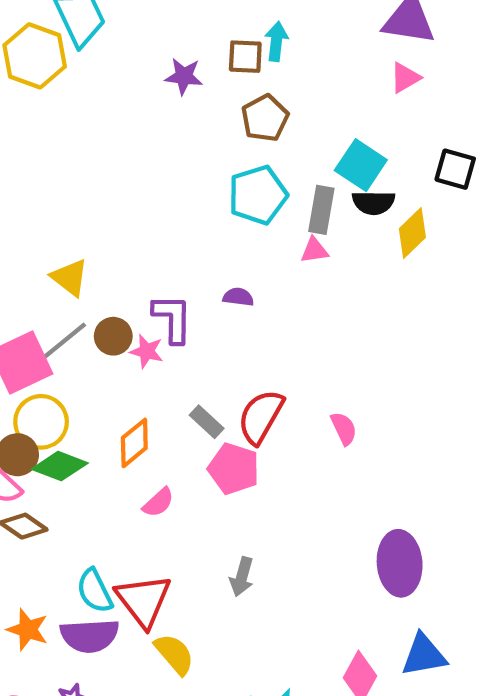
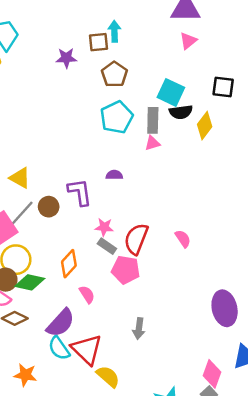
pink star: (147, 351) -> (104, 227), moved
pink semicircle: (158, 503) -> (87, 294), turned -72
purple semicircle: (90, 636) -> (61, 323), moved, turned -36

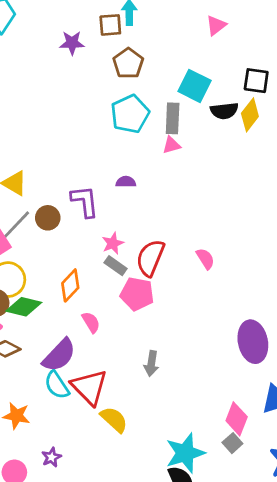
black semicircle: (181, 112) -> (224, 111), moved
yellow diamond: (205, 126) -> (250, 115), moved
pink star: (104, 227) -> (113, 243), turned -30

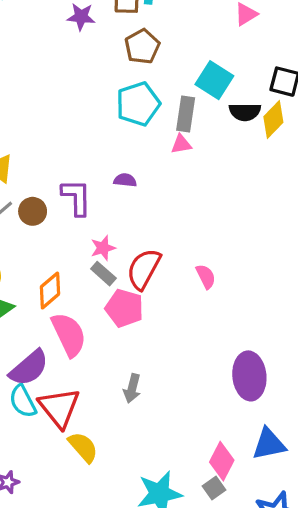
pink semicircle: (91, 322) -> (69, 334), size x1.8

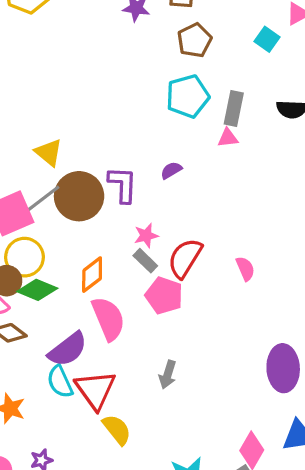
cyan square: (214, 80) -> (267, 39), moved, size x0.7
purple semicircle: (125, 180) -> (171, 170), turned -40
brown circle: (33, 211) -> (79, 196), size x1.8

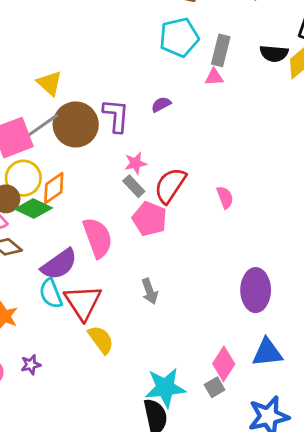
orange diamond: (92, 275) -> (54, 188), moved
gray arrow: (168, 375) -> (150, 291), turned -40

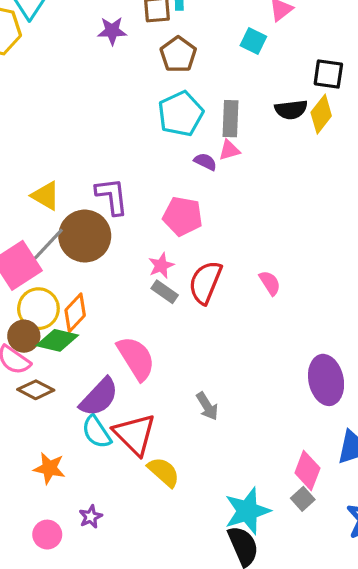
purple semicircle: (161, 104) -> (205, 162), moved, turned 66
purple L-shape: (116, 116) -> (112, 196), moved
pink pentagon: (150, 219) -> (183, 216), moved

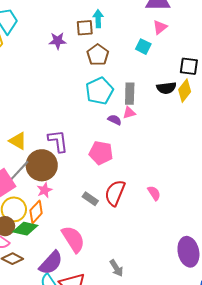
pink star: (161, 266) -> (45, 190), moved

